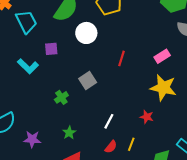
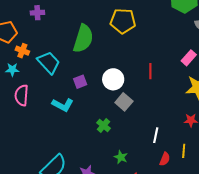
white circle: (86, 33) -> (113, 79), moved

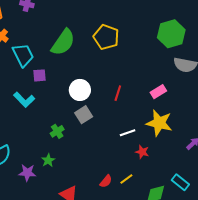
purple square: (80, 82) -> (39, 75), moved
white line: (156, 135) -> (128, 133), moved, turned 42
yellow line: (184, 151) -> (126, 179), turned 32
green star: (121, 157) -> (48, 160), moved

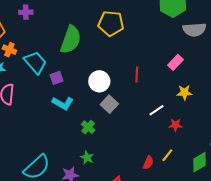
cyan L-shape: (24, 100) -> (63, 103), moved
yellow star: (159, 123) -> (184, 92), size x0.6

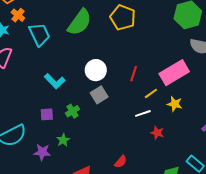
pink rectangle: (175, 62) -> (174, 73), size x1.8
purple square: (56, 78) -> (47, 114), moved
yellow line: (167, 155) -> (151, 93), moved

